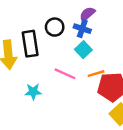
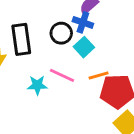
black circle: (55, 27) -> (61, 33), moved
cyan star: (33, 92) -> (37, 85), moved

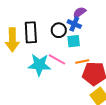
cyan square: (84, 47) -> (74, 41), turned 32
cyan star: (37, 85) -> (39, 65), size x1.6

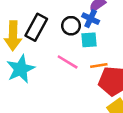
black rectangle: (31, 32) -> (36, 27), turned 30
cyan star: (39, 65) -> (21, 69), moved, turned -30

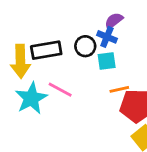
black rectangle: (36, 27) -> (46, 50), turned 55
pink line: (68, 62) -> (60, 90), moved

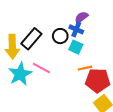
black rectangle: (46, 50) -> (31, 39), turned -40
cyan square: (107, 61) -> (76, 47), turned 32

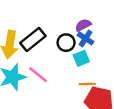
purple semicircle: (81, 17) -> (83, 25), moved
cyan square: (76, 47) -> (81, 58), turned 32

